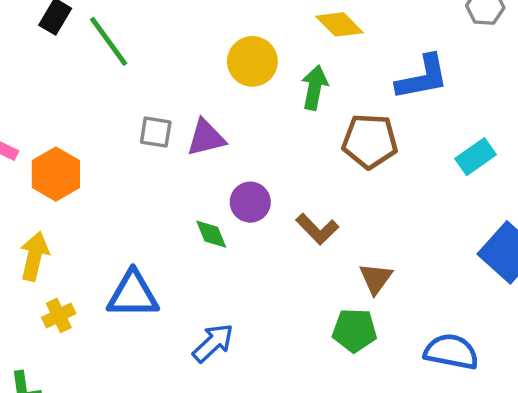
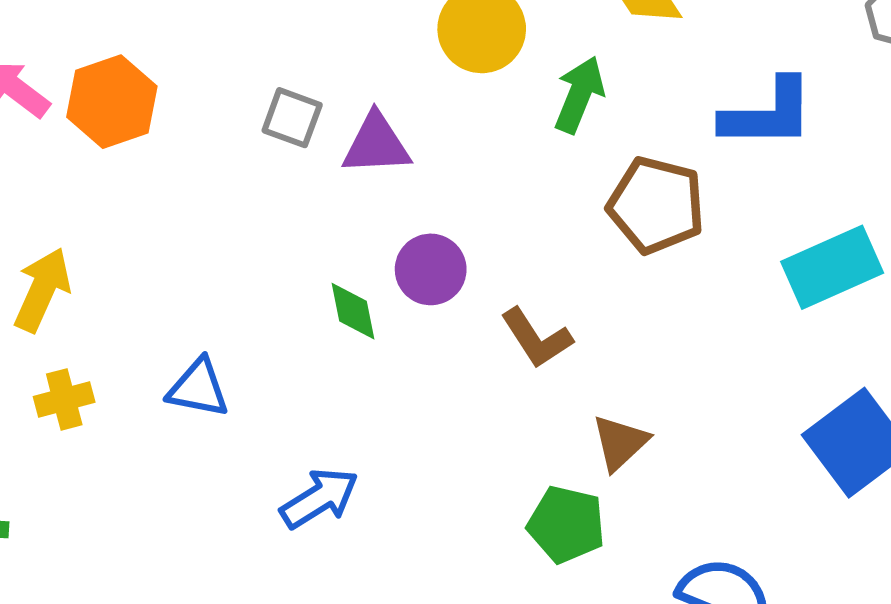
cyan rectangle: (476, 157) -> (832, 267), size x1.4
orange hexagon: (56, 174) -> (112, 102), moved
blue triangle: (133, 294) -> (198, 388), size x0.7

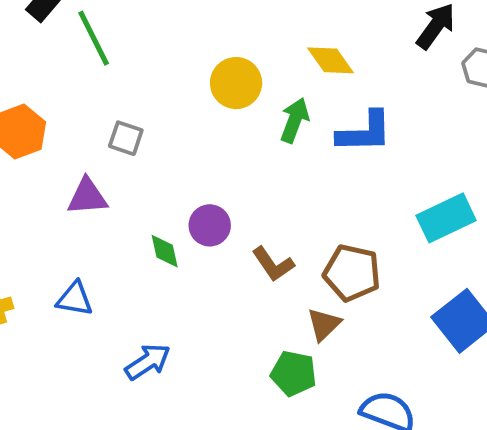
blue L-shape: (768, 114) -> (365, 132), moved
purple triangle: (376, 144) -> (87, 197), moved
brown pentagon: (656, 205) -> (352, 273), moved

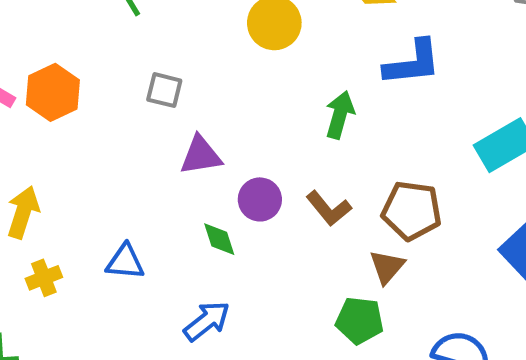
green arrow: (295, 120) -> (340, 115), moved
purple triangle: (87, 197) -> (201, 155), moved
purple circle: (210, 225) -> (260, 199), moved
green diamond: (165, 251) -> (219, 239), moved

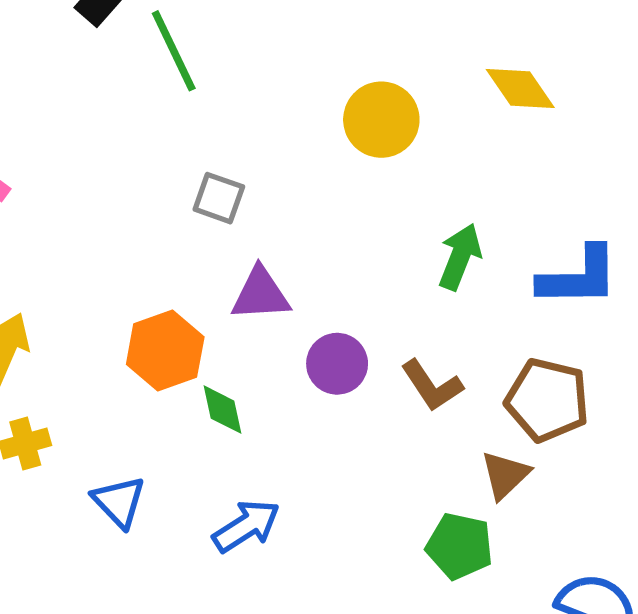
blue L-shape: (412, 63) -> (579, 277), moved
orange hexagon: (53, 92) -> (165, 351), moved
green diamond: (219, 239) -> (223, 410), moved
blue triangle: (125, 262) -> (119, 502), moved, turned 36

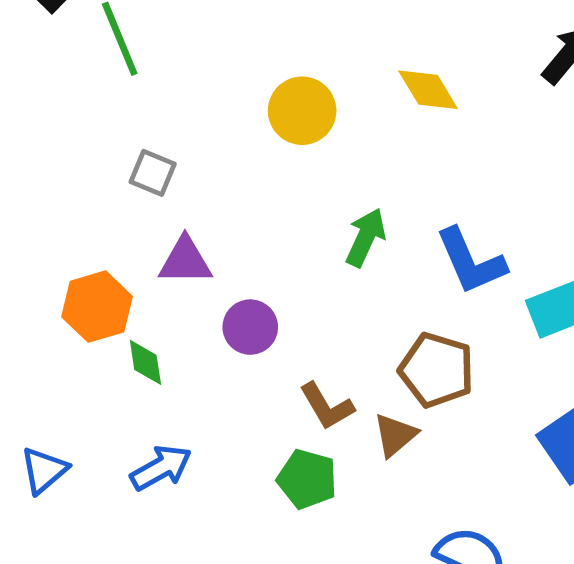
blue L-shape: (579, 277) -> (471, 261), turned 64
brown L-shape: (432, 386) -> (327, 406), moved
blue triangle: (119, 502) -> (44, 470), moved, turned 30
green pentagon: (460, 546) -> (307, 479), moved

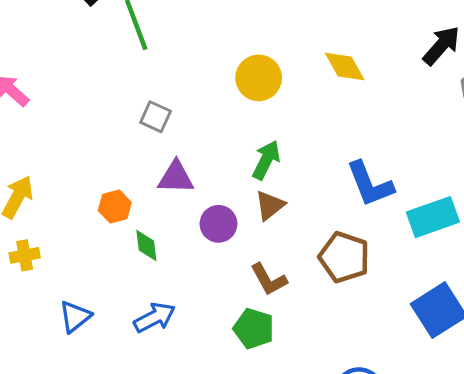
green arrow: (366, 237) -> (266, 160), moved
orange hexagon: (97, 307) -> (115, 206), size x0.7
brown triangle: (395, 435) -> (270, 205), moved

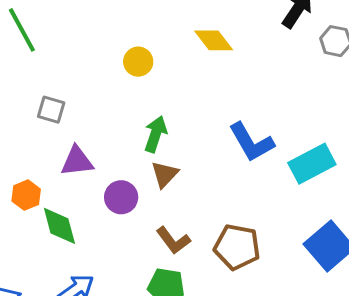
yellow circle: (259, 78) -> (138, 62), size x0.7
green diamond: (146, 245) -> (59, 226), size x1.4
brown pentagon: (344, 257) -> (237, 247), moved

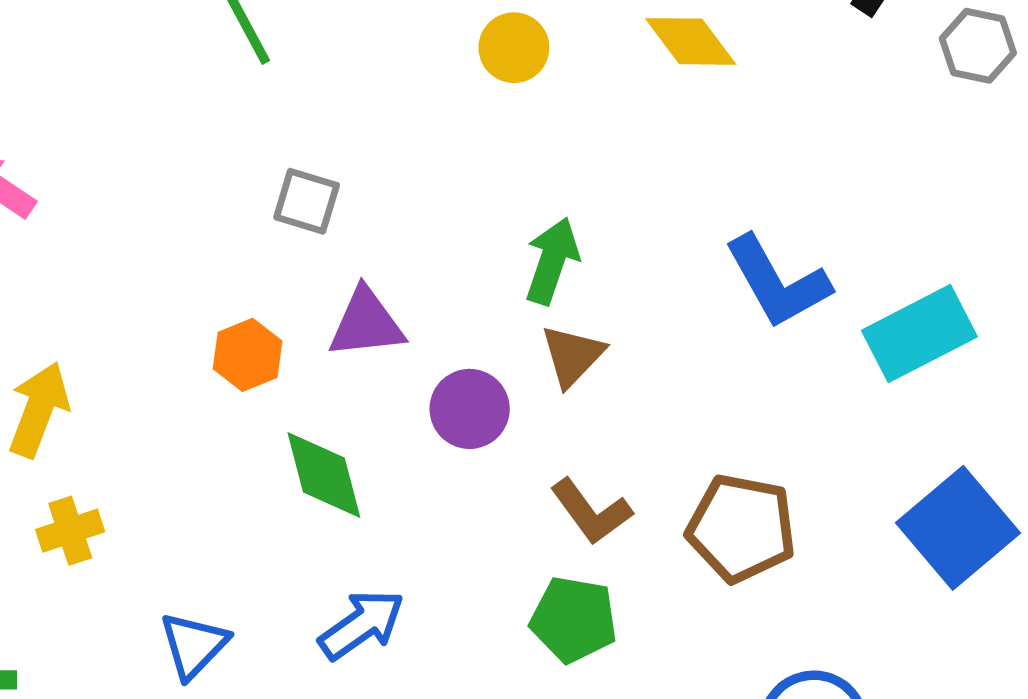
yellow circle: (138, 62) -> (514, 48), moved
orange hexagon: (26, 195) -> (248, 355), moved

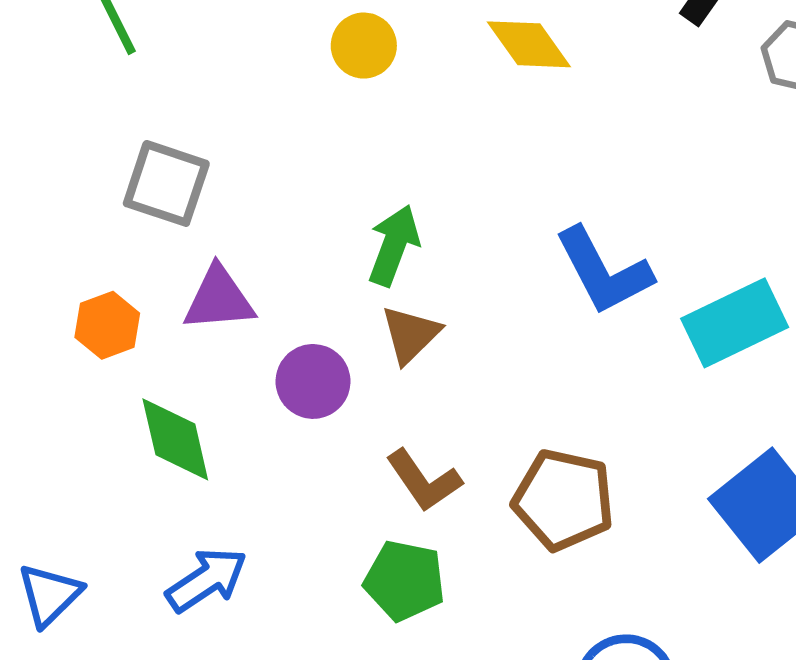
gray square: (307, 201) -> (166, 183), size x1.4

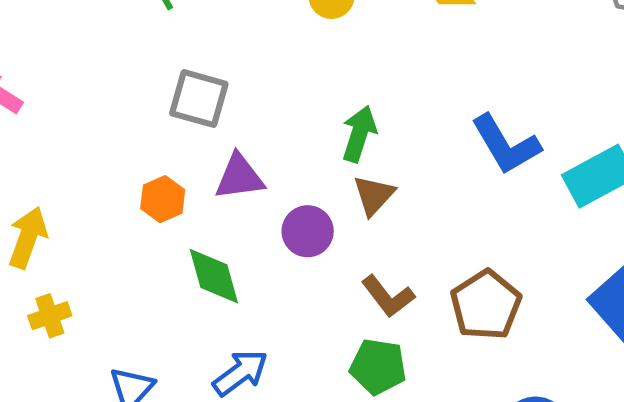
brown pentagon: (564, 500) -> (486, 305), turned 30

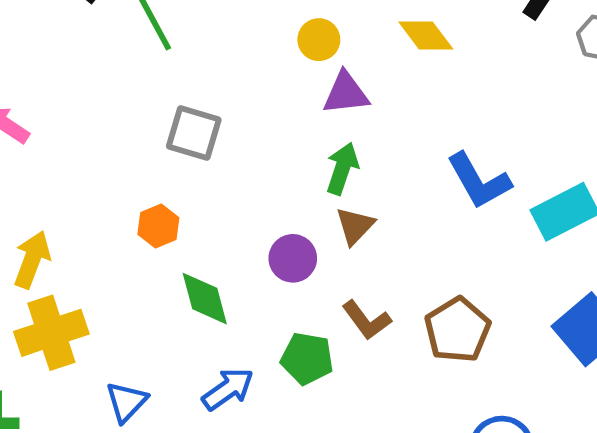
purple triangle: (239, 177) -> (346, 93), moved
yellow cross: (50, 316) -> (51, 333), size x1.8
green pentagon: (378, 367) -> (307, 358), moved

